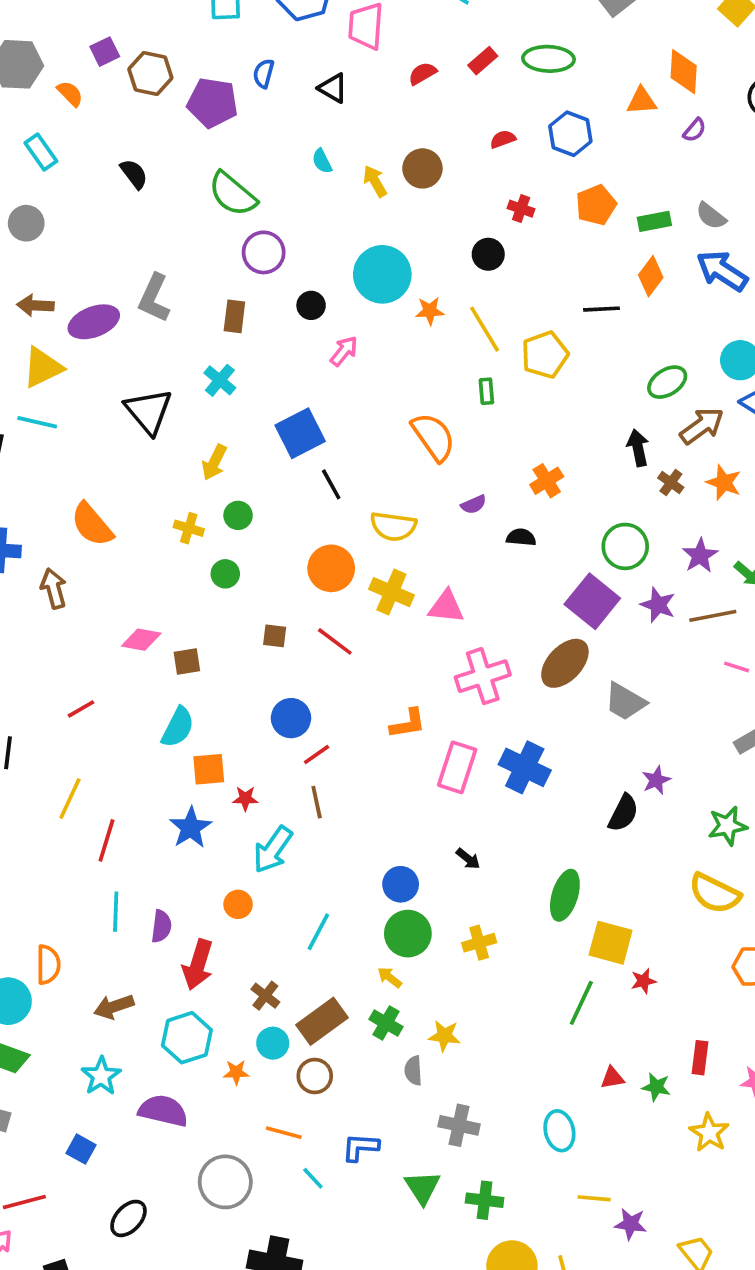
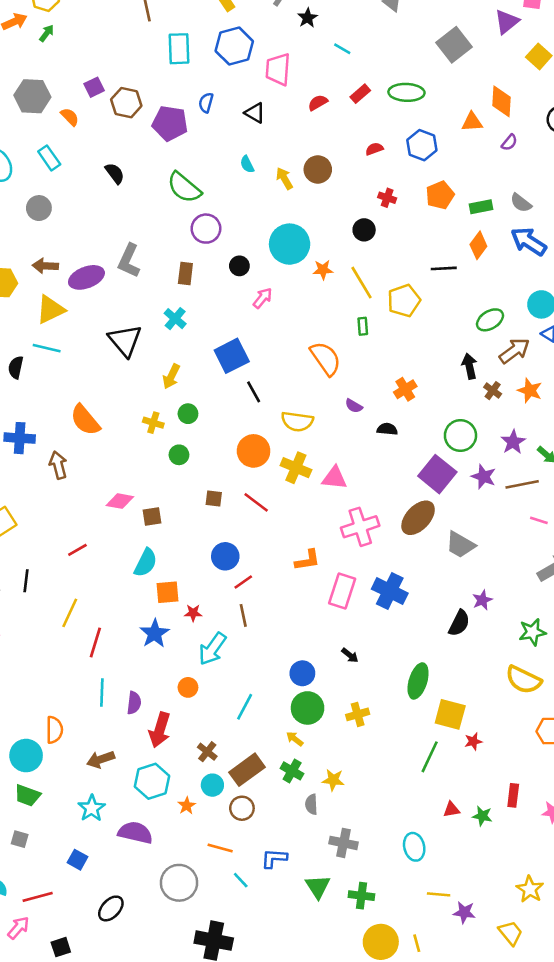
purple semicircle: (474, 504) -> (354, 406), turned 54
orange star: (236, 1072) -> (187, 806), turned -30
yellow star: (709, 1133) -> (530, 889), moved

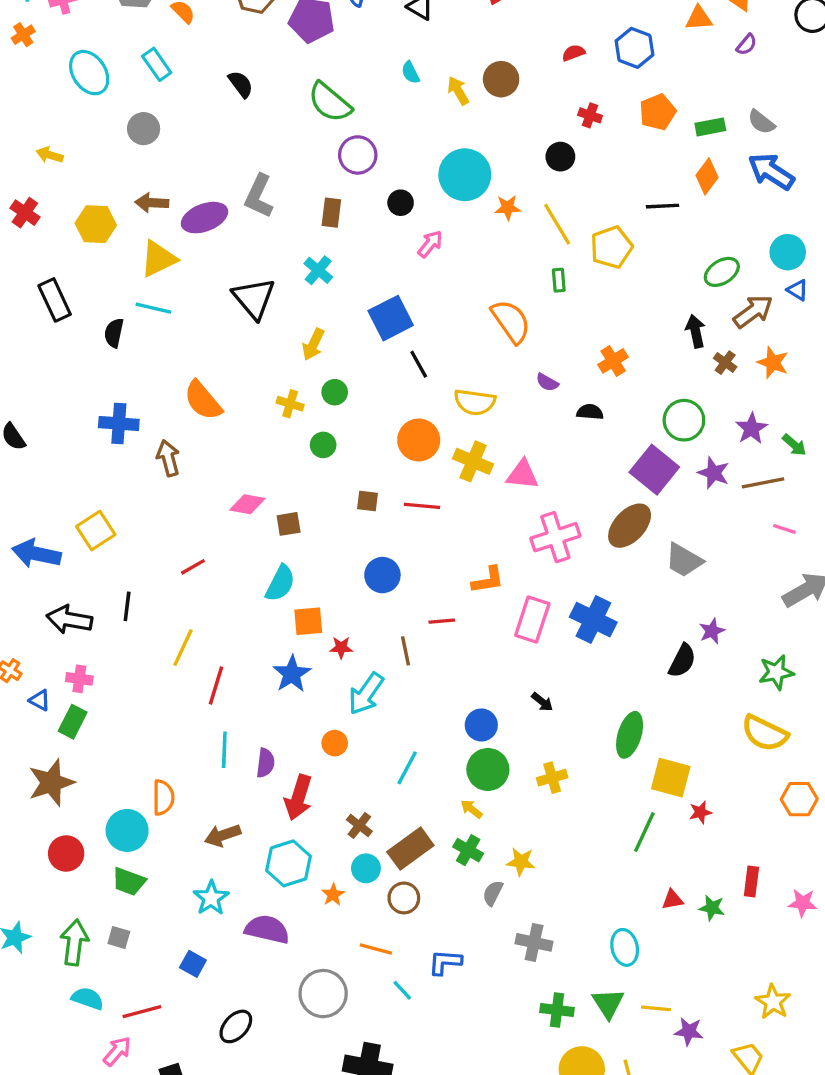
red line: (256, 502) -> (422, 506), turned -32
red line: (243, 582) -> (442, 621), moved, turned 30
gray semicircle: (311, 804) -> (493, 893), turned 30
green triangle: (318, 887) -> (608, 1003), moved

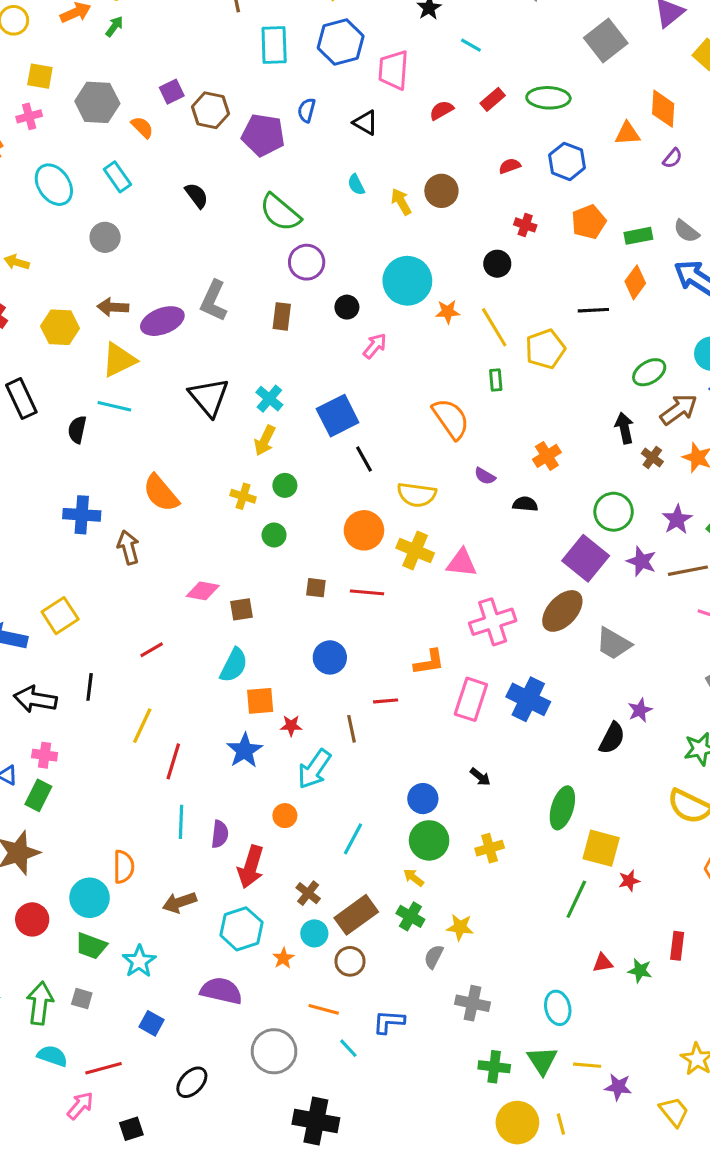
cyan cross: (318, 270) -> (269, 399), moved
cyan star: (211, 898) -> (139, 961), moved

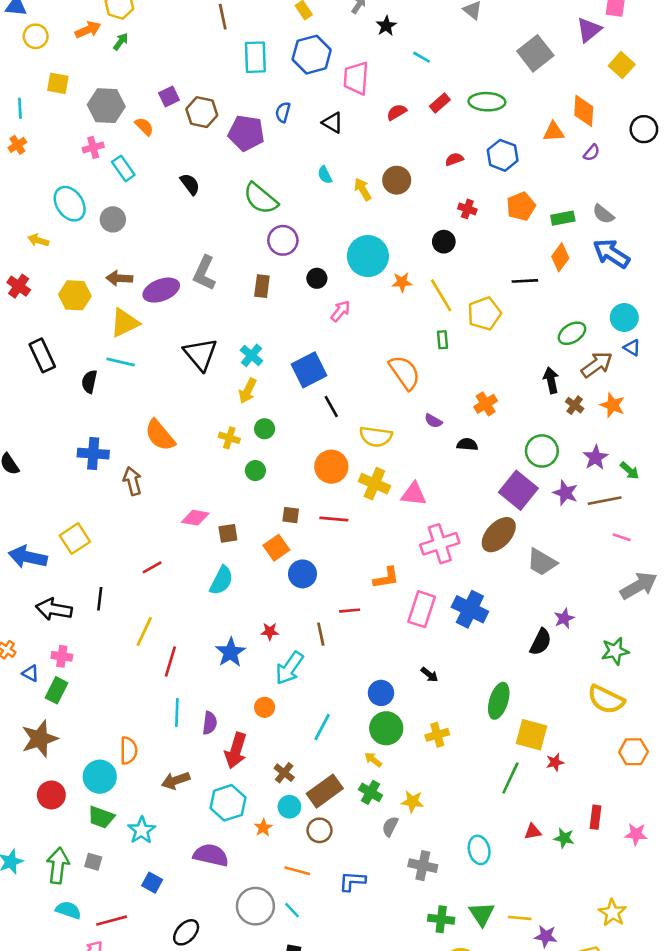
pink cross: (29, 116) -> (93, 147), moved
cyan ellipse: (54, 185) -> (70, 204), moved
orange square: (260, 701) -> (276, 548), moved, turned -30
cyan ellipse: (558, 1008) -> (479, 850), moved
cyan line: (348, 1048) -> (292, 910), moved

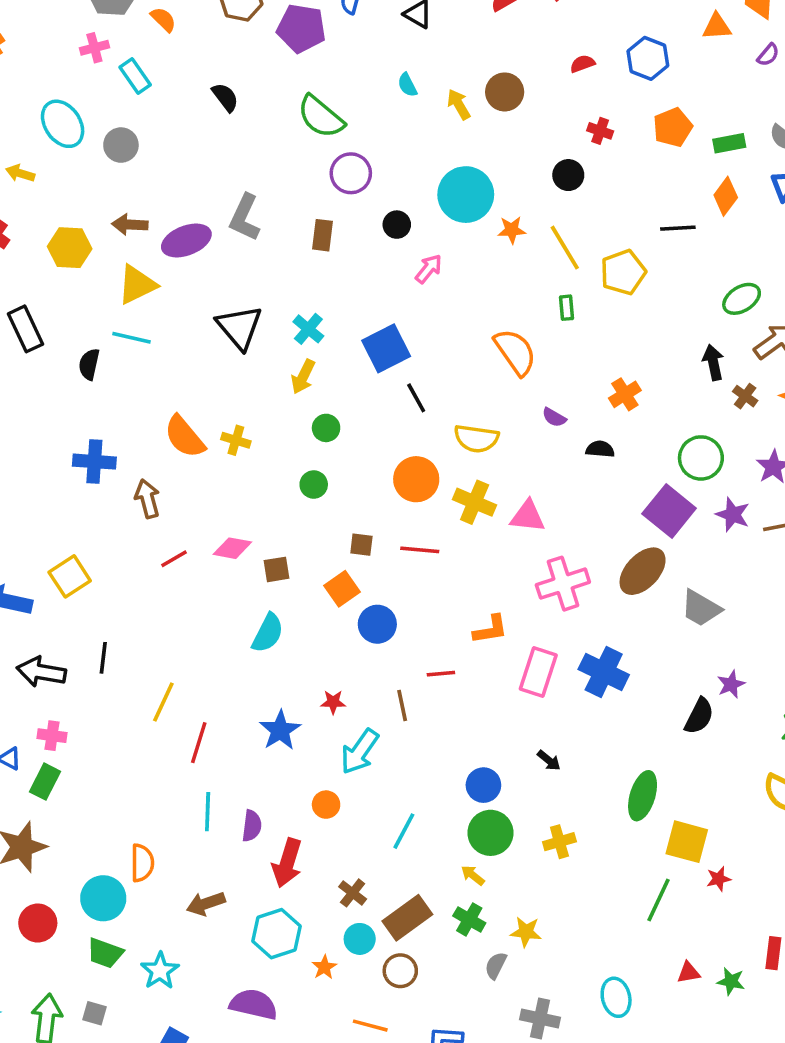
yellow cross: (229, 438) -> (236, 440), moved
red line: (152, 567) -> (174, 559), moved

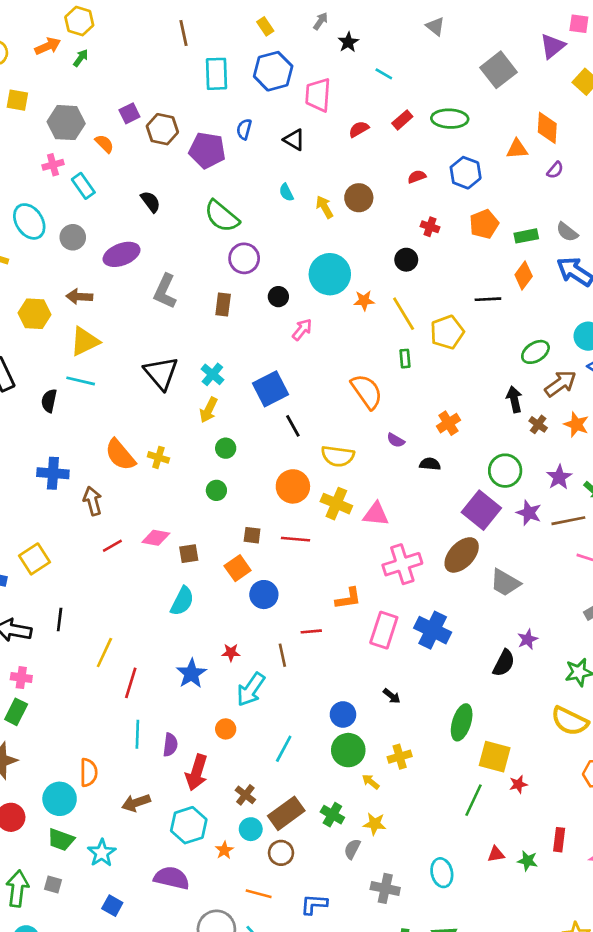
purple ellipse: (186, 240) -> (122, 254), moved
yellow arrow: (473, 875) -> (371, 782), moved

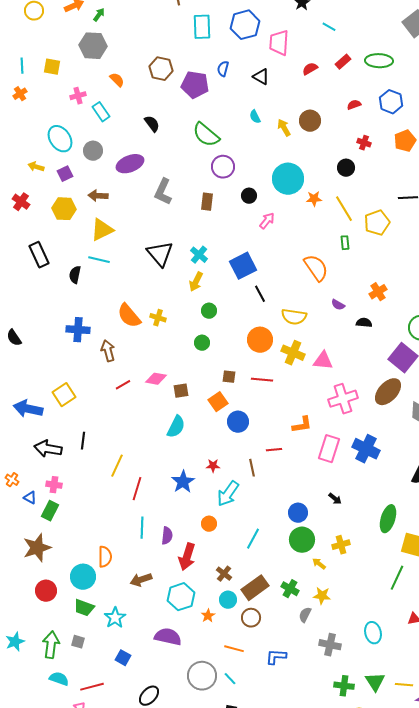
yellow square: (17, 100) -> (52, 67), moved
purple square: (129, 113) -> (65, 174), moved
gray hexagon: (66, 123) -> (93, 46), moved

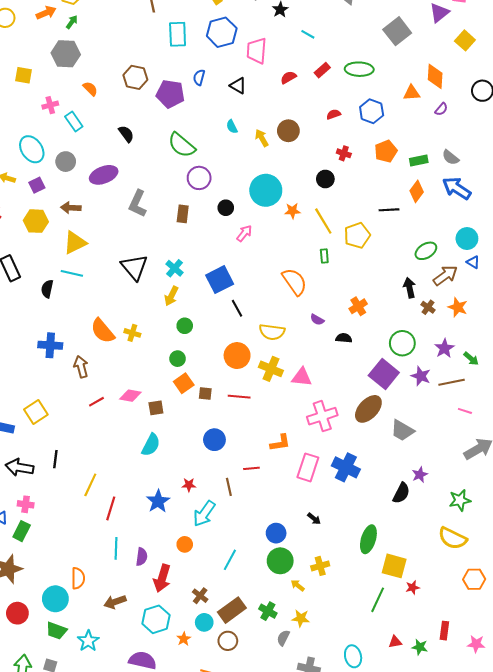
orange square: (218, 402) -> (184, 383), moved

